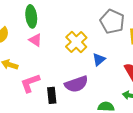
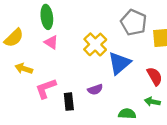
blue triangle: (99, 59) -> (119, 63), size x1.6
purple semicircle: (76, 84) -> (95, 90), size x0.6

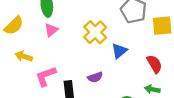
pink triangle: (51, 42) -> (51, 30), turned 48
blue triangle: (119, 63) -> (119, 51), size x0.7

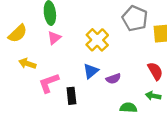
blue triangle: (119, 51) -> (91, 71), moved
purple semicircle: (95, 77) -> (113, 79), moved

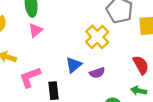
yellow cross: (97, 40) -> (97, 37), moved

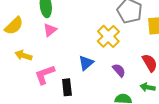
purple semicircle: (97, 73) -> (119, 70), moved, turned -112

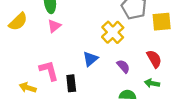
yellow arrow: (23, 55) -> (28, 88), moved
pink L-shape: (45, 75) -> (49, 71), turned 95

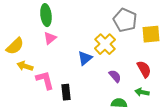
yellow semicircle: (18, 22) -> (15, 46), moved
blue triangle: (90, 59) -> (85, 58), moved
yellow arrow: (28, 88) -> (25, 66), moved

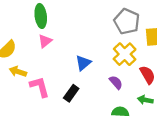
yellow cross: (105, 44) -> (125, 54), moved
black rectangle: (66, 92) -> (71, 93), moved, turned 42

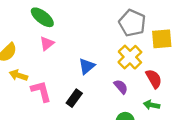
green ellipse: (41, 16) -> (42, 17), turned -45

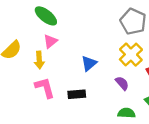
yellow arrow: (18, 75) -> (39, 60), moved, turned -112
black rectangle: (74, 98) -> (77, 94), turned 49

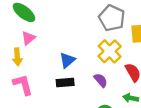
black rectangle: (77, 94) -> (65, 82), moved

